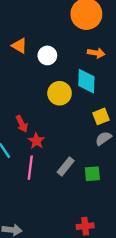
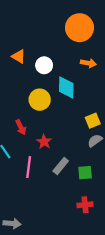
cyan diamond: (86, 81) -> (66, 87), moved
yellow circle: (60, 93) -> (40, 100), moved
red star: (36, 141) -> (44, 142), moved
red cross: (85, 226) -> (85, 205), moved

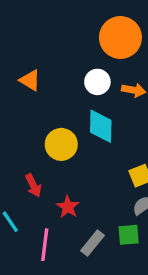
white circle: (44, 65) -> (97, 82), moved
green square: (85, 173) -> (129, 235), moved

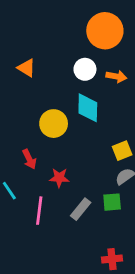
red star: (68, 207) -> (59, 178), turned -30

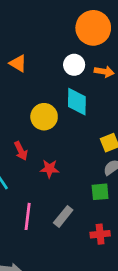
gray rectangle: (81, 209) -> (63, 216), moved
pink line: (39, 211) -> (28, 216), moved
red cross: (112, 259) -> (100, 234), moved

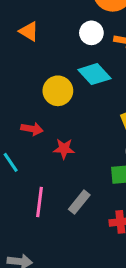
cyan diamond: (77, 102) -> (94, 74), turned -44
red arrow: (21, 151) -> (32, 129), turned -54

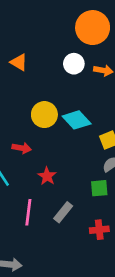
cyan diamond: (94, 74) -> (77, 120), moved
red star: (64, 149) -> (47, 176), moved, turned 30

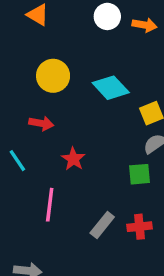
yellow circle: (44, 115) -> (53, 76), moved
gray rectangle: (63, 212) -> (102, 225), moved

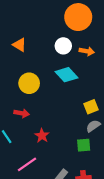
cyan diamond: (111, 88) -> (66, 75), moved
pink line: (50, 205) -> (27, 164), turned 48

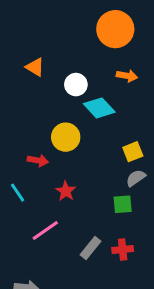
white circle: (63, 46) -> (76, 85), moved
yellow circle: (29, 83) -> (66, 137), moved

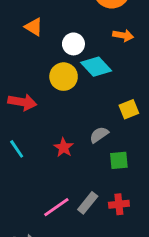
yellow circle: (66, 137) -> (64, 77), moved
red arrow: (38, 160) -> (22, 102), moved, size x1.4
gray semicircle: (136, 178) -> (99, 135), moved
pink line: (45, 231) -> (56, 207), moved

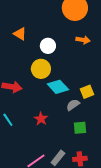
cyan diamond: (96, 67) -> (58, 87), moved
gray semicircle: (99, 135) -> (73, 105), moved

